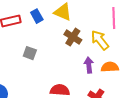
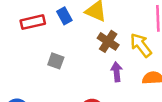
purple arrow: (89, 65) -> (117, 72), moved

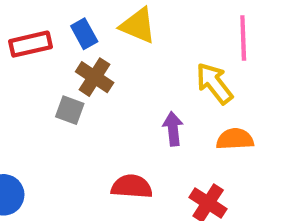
brown cross: (108, 41) -> (95, 77), moved

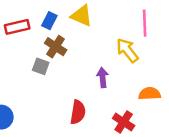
blue rectangle: (84, 34) -> (49, 21), turned 56
orange semicircle: (235, 139) -> (150, 94), moved
red semicircle: (132, 187) -> (78, 112), turned 95

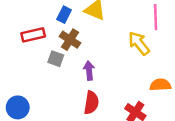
red rectangle: (17, 27) -> (33, 35), moved
purple arrow: (103, 78) -> (89, 71), moved

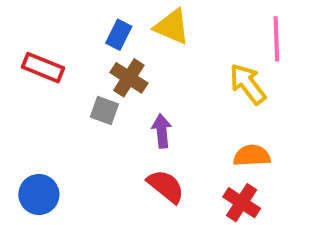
red rectangle: (33, 35) -> (43, 68), moved, turned 35
orange semicircle: (160, 85) -> (252, 156), moved
red semicircle: (91, 103) -> (166, 186), turned -60

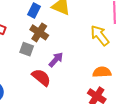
purple arrow: (162, 131) -> (56, 60), turned 49
red semicircle: (166, 186) -> (41, 77), moved

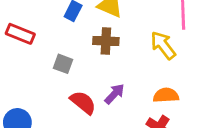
brown cross: (39, 32) -> (106, 41), moved, turned -30
purple arrow: (56, 60) -> (115, 94), moved

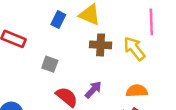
brown cross: (106, 41) -> (101, 45), moved

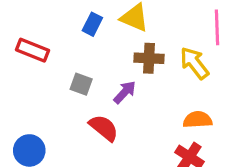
purple arrow: (93, 90) -> (125, 92), moved

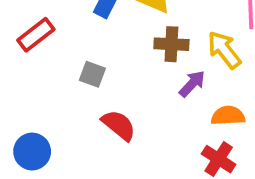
red rectangle: (33, 50) -> (36, 35), turned -60
purple arrow: (125, 92) -> (192, 84), moved

